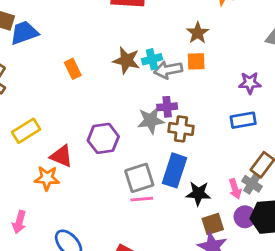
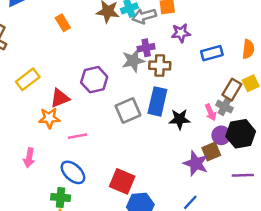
purple star: (250, 83) -> (181, 33), moved
red triangle: (61, 156) -> (60, 98), turned -40
pink line: (142, 199) -> (78, 136), moved
brown square: (213, 224) -> (211, 151), moved

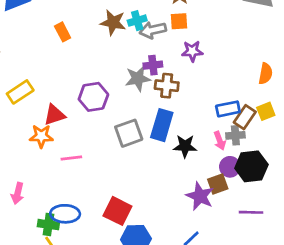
blue rectangle: (212, 53) -> (228, 109), moved
gray cross: (224, 107) -> (235, 135), turned -35
pink arrow: (29, 158) -> (18, 193), moved
blue ellipse: (73, 172) -> (65, 214), moved, turned -45

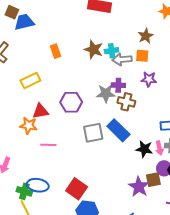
yellow rectangle: (20, 92) -> (30, 81), moved
blue rectangle: (162, 125) -> (118, 130), turned -70
black star: (185, 146) -> (144, 149), moved

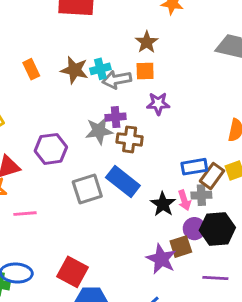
orange rectangle: (55, 51) -> (31, 69), moved
black star: (144, 149) -> (163, 204), turned 30

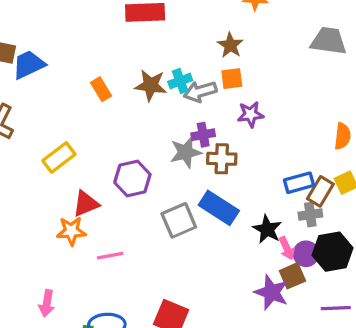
pink arrow: (184, 200) -> (287, 248), moved

